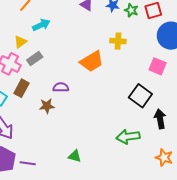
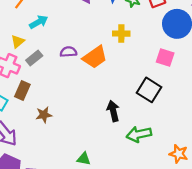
purple semicircle: (61, 87) -> (68, 52), moved
brown star: (47, 106) -> (44, 115), moved
black arrow: (160, 119) -> (113, 111), moved

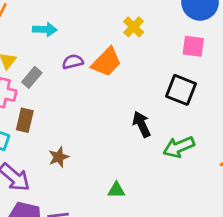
cyan arrow: (39, 22) -> (45, 29), moved, turned 42
yellow cross: (121, 34) -> (134, 27), turned -35
brown star: (44, 115) -> (59, 157), moved

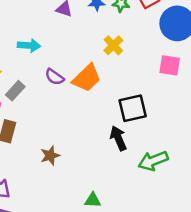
purple semicircle: (73, 62) -> (55, 77), turned -132
black square: (181, 90) -> (133, 108), moved, turned -36
brown star: (59, 157) -> (50, 156), moved

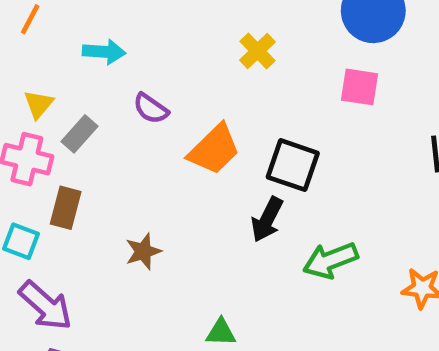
orange trapezoid: (87, 78) -> (214, 149), moved
black square: (133, 108) -> (293, 165), turned 32
black arrow: (118, 138) -> (267, 219), turned -130

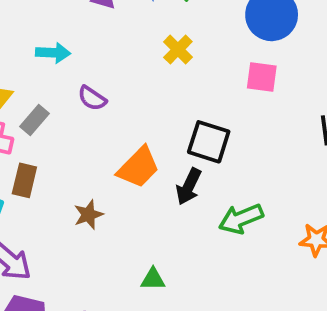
orange trapezoid: (214, 149) -> (138, 167), moved

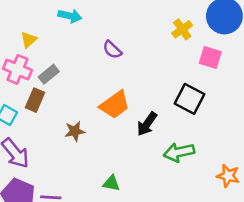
yellow cross: (178, 49) -> (182, 29), moved
purple semicircle: (92, 98) -> (112, 50), moved
gray rectangle: (35, 120) -> (49, 74), moved
black square: (209, 142) -> (190, 99), moved

